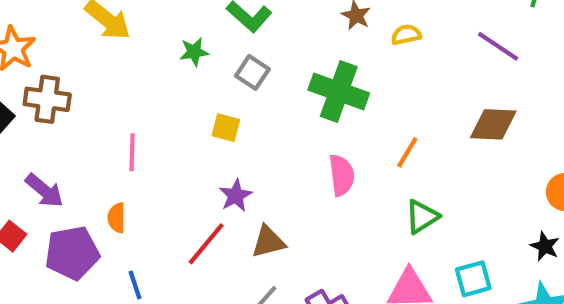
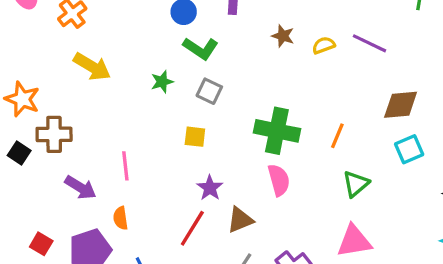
purple line: (498, 46) -> (370, 43), moved
green cross: (339, 92) -> (277, 131), moved
pink semicircle: (342, 175) -> (279, 180), moved
purple arrow: (44, 191) -> (80, 188), moved
cyan square: (473, 279) -> (409, 149), moved

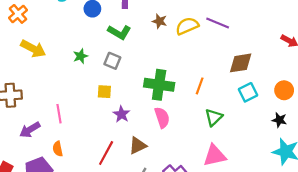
yellow semicircle: (324, 45) -> (187, 26), size x1.5
green L-shape: (201, 48) -> (119, 32), moved
purple arrow: (80, 188) -> (30, 130), turned 120
purple star: (210, 188) -> (121, 114), moved

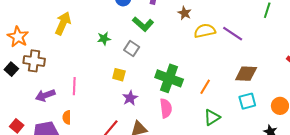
brown star: (160, 21) -> (184, 13), moved
yellow arrow: (33, 49) -> (63, 23), turned -105

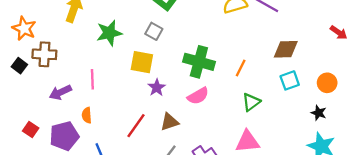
green star: (104, 39) -> (109, 33), moved, size x1.6
yellow square: (119, 75) -> (142, 62), size x1.5
pink semicircle: (166, 108) -> (198, 96), turned 72

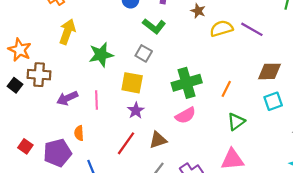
green cross: (199, 62) -> (187, 83), turned -32
pink line: (92, 79) -> (96, 100), moved
purple star: (157, 88) -> (136, 110), moved
purple arrow: (60, 92) -> (67, 98), moved

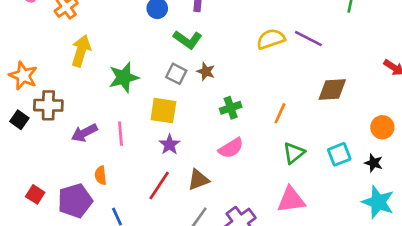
brown star: (198, 11) -> (206, 71), moved
green cross: (187, 83) -> (231, 108), size x0.6
cyan square: (273, 101) -> (339, 154), moved

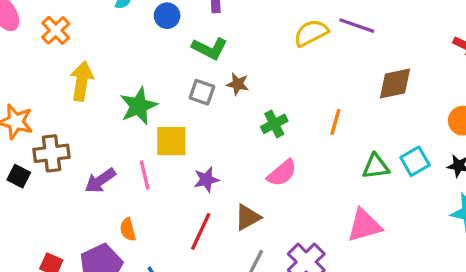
yellow square: (163, 111) -> (171, 141), moved
purple star: (169, 144) -> (206, 180), turned 30
green triangle: (294, 153) -> (376, 166), moved, turned 40

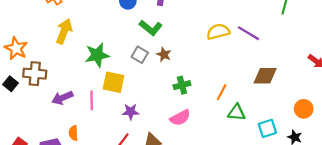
green triangle: (376, 166) -> (237, 113), moved

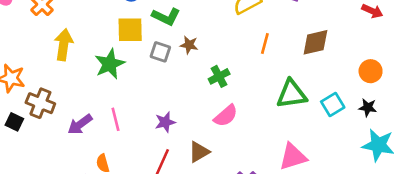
brown cross: (35, 74) -> (40, 103), turned 30
yellow square: (113, 82) -> (130, 30), moved
orange line: (222, 92) -> (265, 44), moved
green triangle: (237, 113) -> (292, 94), size x1.4

